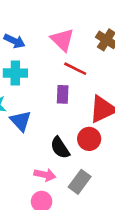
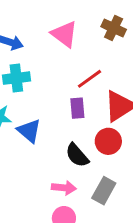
red line: (75, 69) -> (90, 79), moved, turned -55
purple rectangle: (63, 94) -> (77, 108), moved

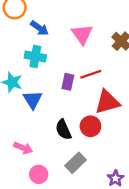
purple rectangle: (77, 108) -> (68, 82), moved
pink arrow: (64, 188) -> (23, 148), moved

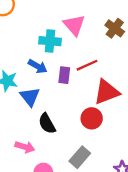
blue arrow: (39, 28) -> (38, 66), moved
cyan cross: (35, 57) -> (50, 41), moved
black semicircle: (63, 130) -> (47, 123), moved

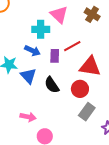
red triangle: (107, 92) -> (90, 66), turned 35
black semicircle: (47, 123) -> (52, 85), moved
gray rectangle: (80, 157) -> (87, 112), moved

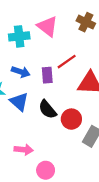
cyan cross: (41, 29) -> (19, 36), moved
red circle: (80, 89) -> (71, 119), moved

